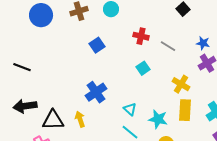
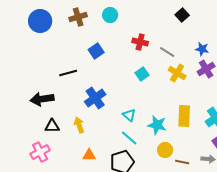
black line: (22, 67) -> (68, 73), moved, turned -36
yellow cross: (181, 84) -> (177, 73), moved
black arrow: (25, 106) -> (42, 99), moved
black triangle: (53, 120) -> (52, 126), size x0.7

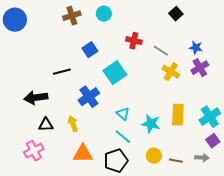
blue circle: (40, 21) -> (15, 20), moved
cyan square: (142, 74) -> (115, 73), moved, size x1.6
yellow circle: (165, 150) -> (154, 156), moved
orange triangle: (89, 155) -> (83, 154), size x1.5

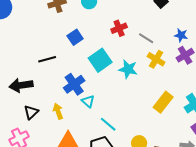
red cross: (134, 41) -> (119, 28), turned -35
cyan triangle: (123, 114) -> (88, 101), moved
yellow rectangle: (178, 115) -> (163, 102), turned 35
cyan star: (151, 124) -> (128, 69), moved
black triangle: (46, 125) -> (31, 112), turned -42

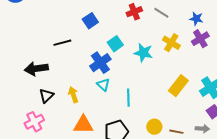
gray line: (146, 38) -> (161, 13), moved
cyan square: (100, 60) -> (115, 44), size x0.7
blue cross: (74, 84) -> (100, 63), moved
cyan line: (108, 124) -> (128, 98), moved, turned 48

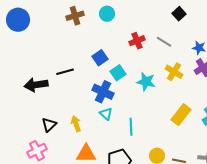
blue square: (90, 21) -> (100, 58), moved
blue cross: (100, 63) -> (103, 92), turned -30
black arrow: (36, 69) -> (36, 85), moved

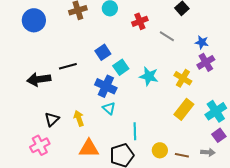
blue circle: (18, 20) -> (34, 20), moved
red cross: (137, 41) -> (140, 21), moved
yellow cross: (174, 72) -> (183, 78), moved
cyan line: (131, 127) -> (135, 131), moved

